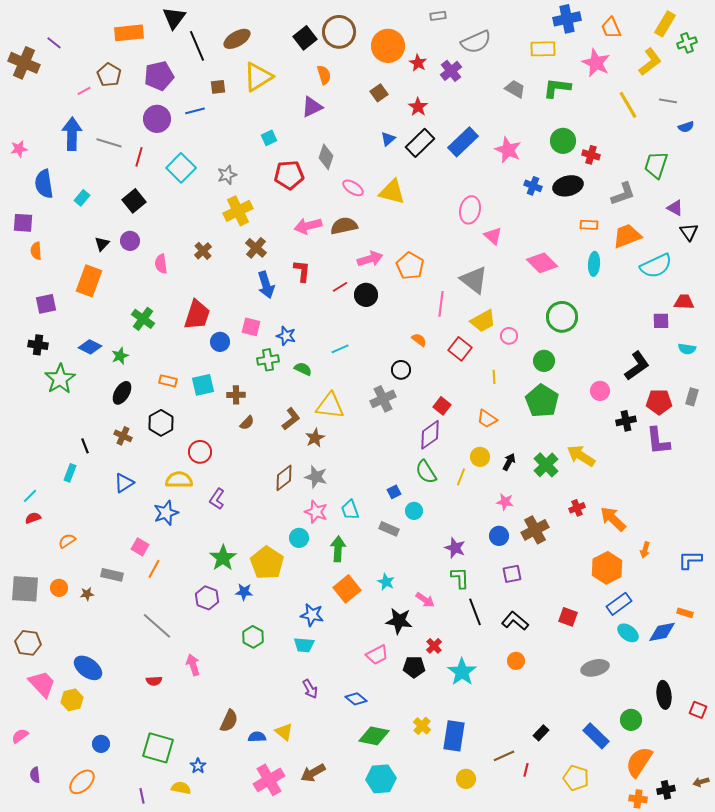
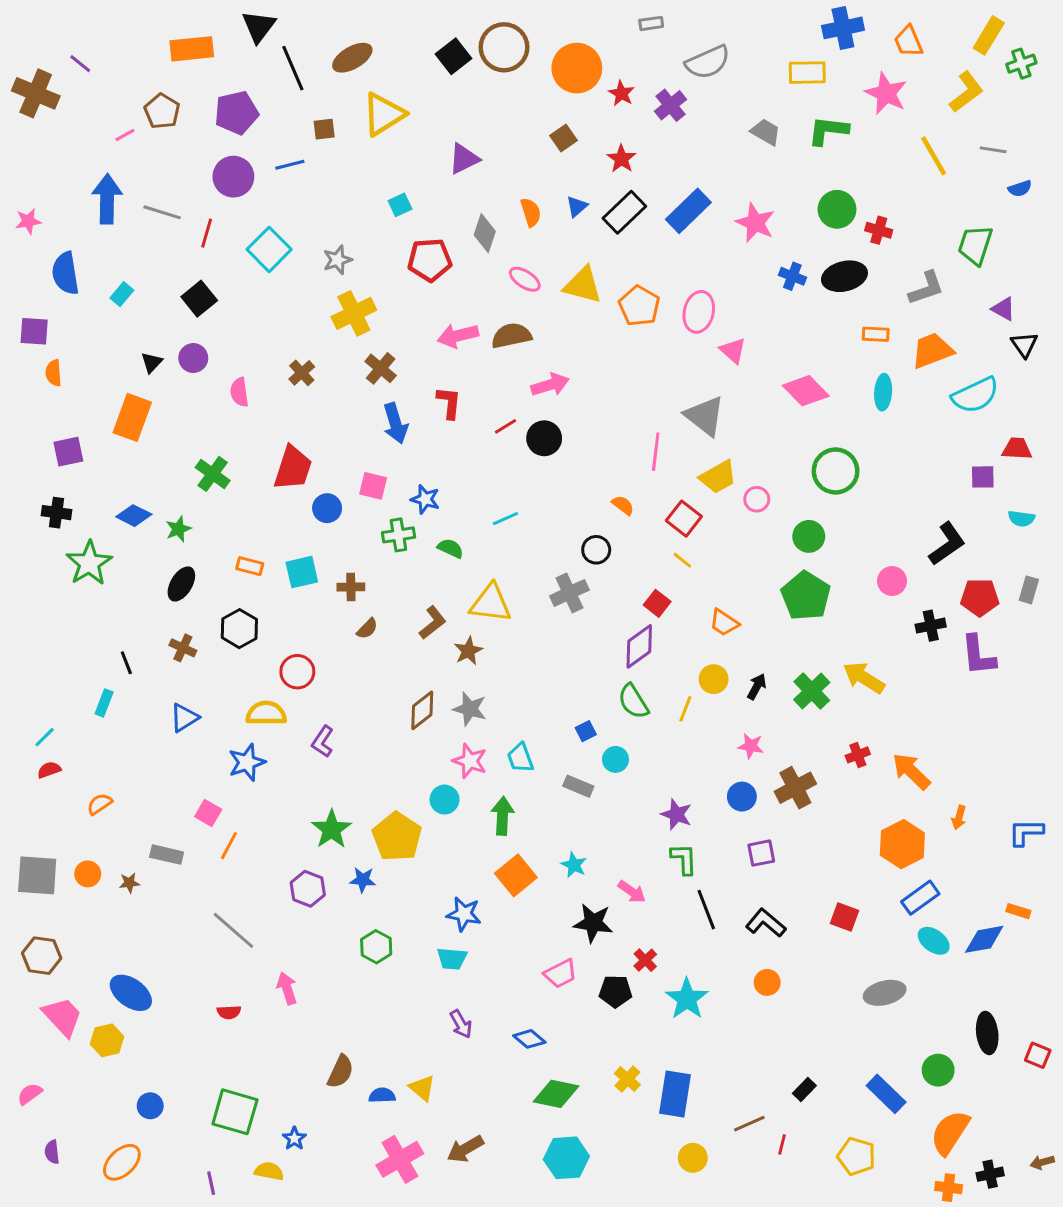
orange semicircle: (324, 75) -> (531, 212), moved
orange pentagon: (410, 266) -> (639, 306), moved
yellow line: (494, 377) -> (682, 560), moved, turned -48

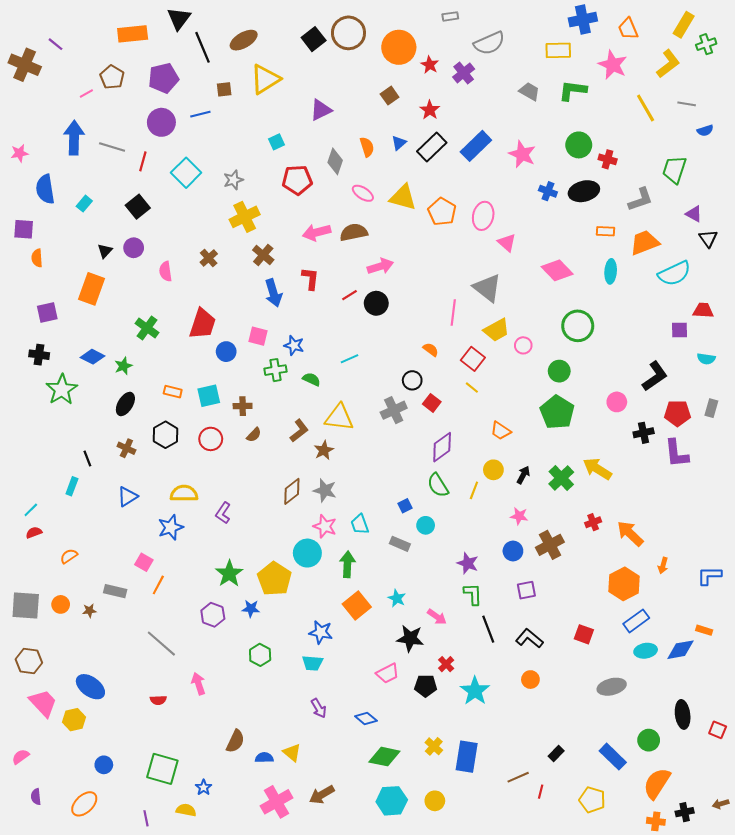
red square: (657, 603) -> (432, 403), moved
red circle: (297, 672) -> (211, 439), moved
cyan circle: (445, 800) -> (307, 553), size x1.4
cyan ellipse: (934, 941) -> (646, 651), turned -45
yellow circle: (693, 1158) -> (435, 801), moved

